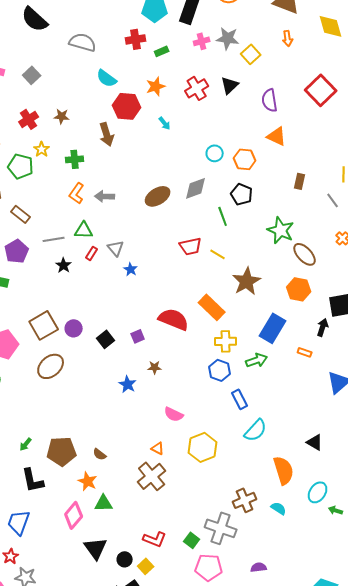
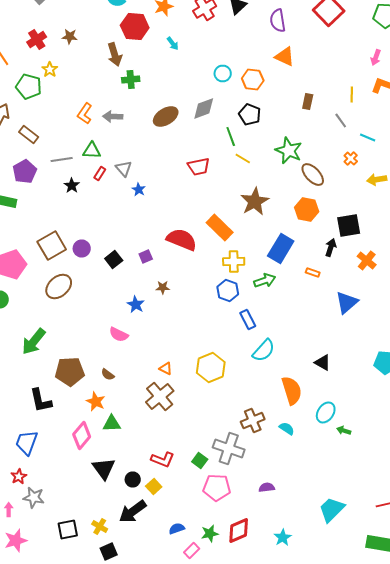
green cross: (75, 159) -> (131, 80), moved
yellow line: (218, 254) -> (243, 158), moved
pink semicircle: (174, 414) -> (119, 334), moved
green arrow: (26, 444) -> (34, 342), moved, size x2.0

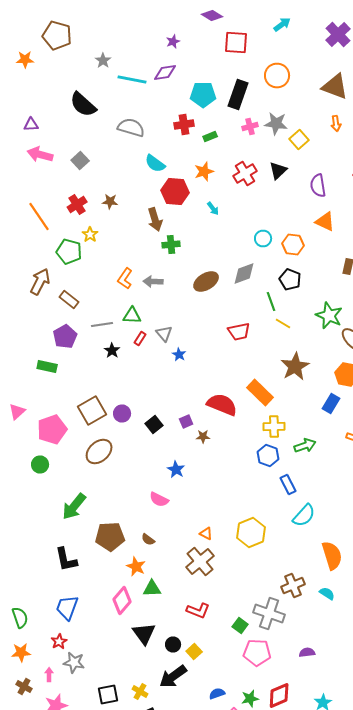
blue rectangle: (281, 248) -> (331, 404), moved, size x0.7
brown star: (163, 288) -> (203, 436), moved
black L-shape: (41, 400) -> (66, 560), moved
red L-shape: (163, 460) -> (198, 610), moved

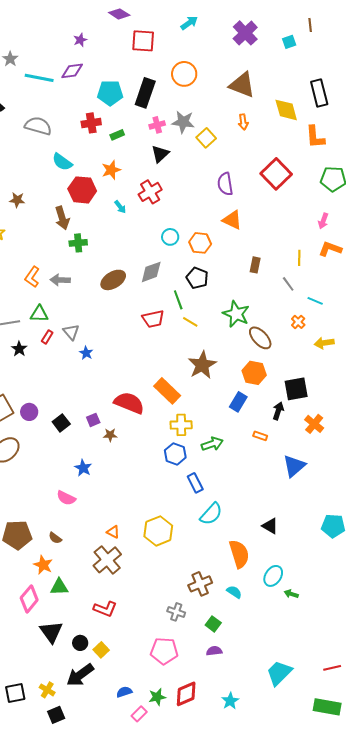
black triangle: (278, 170) -> (160, 154), moved
red cross: (245, 174) -> (150, 192), moved
red trapezoid: (239, 332) -> (153, 319), moved
gray cross: (269, 614) -> (176, 612), size x0.6
green square: (240, 626) -> (213, 624), moved

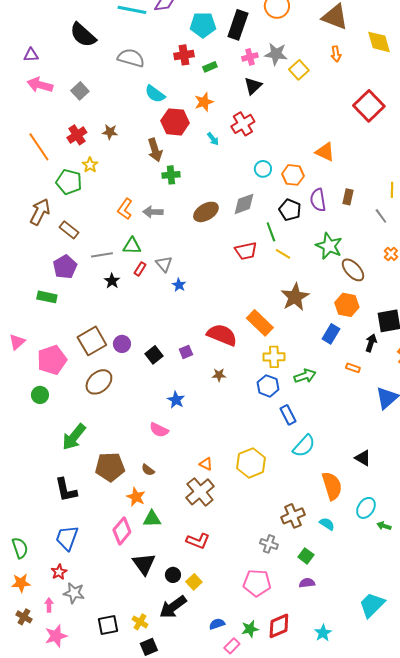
purple semicircle: (225, 184) -> (318, 200), moved
brown star: (110, 435) -> (219, 375), moved

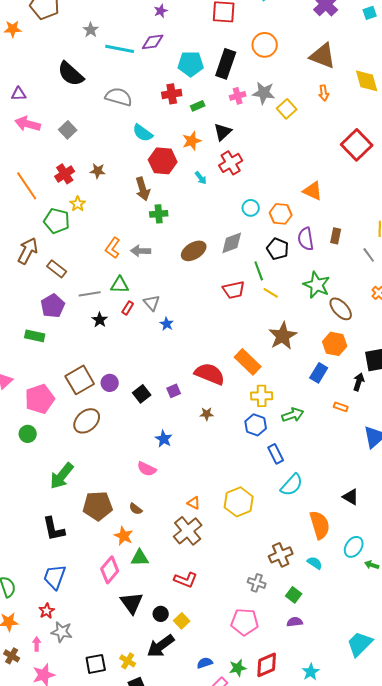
black triangle: (253, 86) -> (223, 132), moved

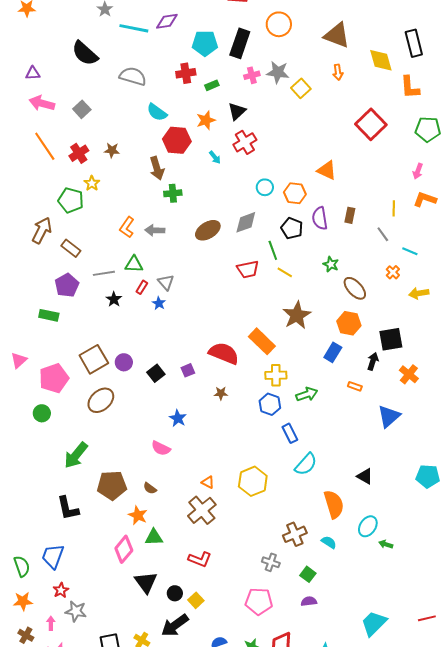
orange line: (27, 186) -> (45, 146), moved
green star: (317, 285) -> (331, 264), size x0.6
blue star: (167, 324) -> (159, 303), moved
blue trapezoid: (55, 577) -> (53, 556), moved

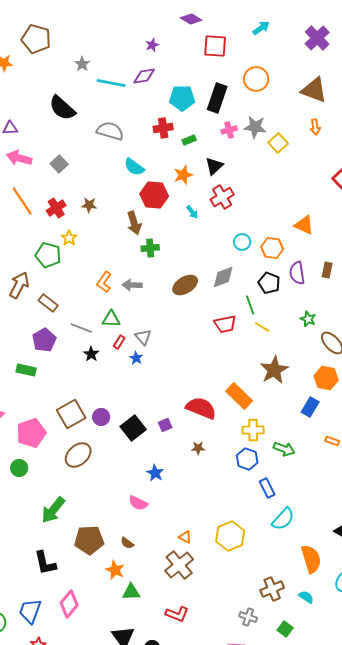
gray line: (104, 273) -> (81, 328), turned 30
black square: (156, 373) -> (133, 428), size x1.4
green arrow: (307, 394) -> (284, 449), turned 40
pink diamond: (124, 549) -> (69, 604), moved

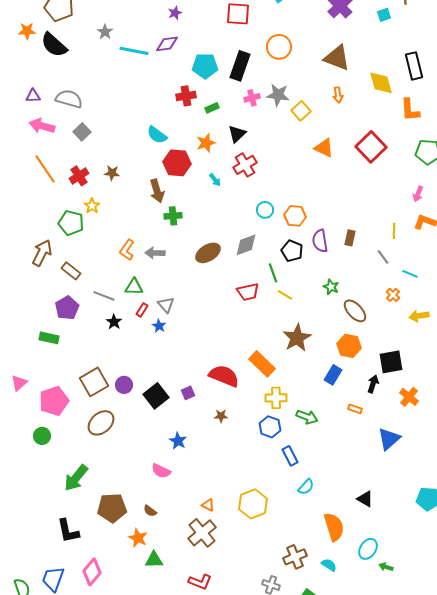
black semicircle: (62, 108) -> (54, 45), moved
gray semicircle: (110, 131) -> (69, 99), moved
orange triangle: (304, 225) -> (324, 148), moved
cyan semicircle: (283, 519) -> (306, 487), size x0.7

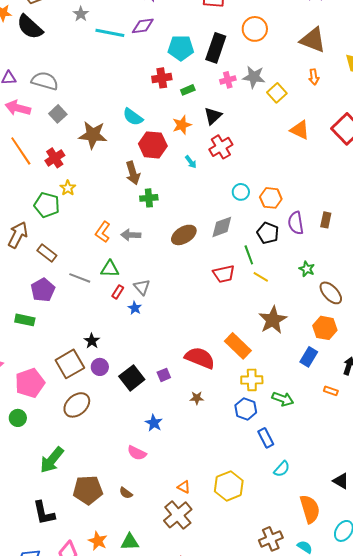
brown star: (112, 173) -> (93, 135), moved, size x1.8
black star: (114, 322) -> (92, 341), moved
orange star: (138, 538) -> (98, 541), moved

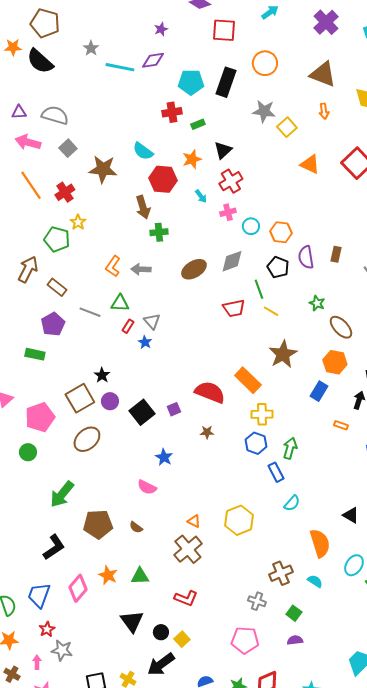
pink cross: (228, 80) -> (228, 212), moved
green arrow: (283, 399) -> (290, 448), moved, turned -95
black L-shape: (44, 513) -> (54, 547), turned -112

